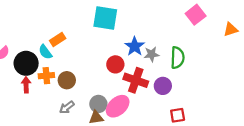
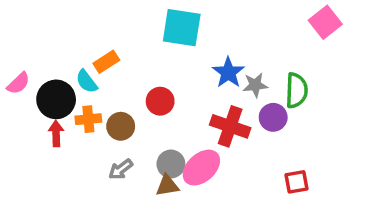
red circle: (115, 64) -> (160, 101), moved
purple circle: (163, 86) -> (273, 117), moved

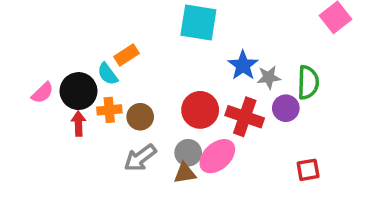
pink semicircle: (18, 83) -> (43, 93), moved
red circle: (160, 101) -> (200, 110), moved, size x1.4
gray arrow: (121, 169) -> (140, 158), size x1.4

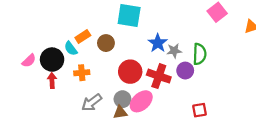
orange cross: (109, 110) -> (82, 73), moved
brown circle: (140, 117) -> (106, 43), moved

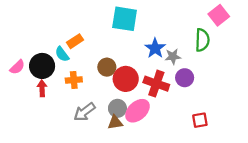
brown circle: (106, 43) -> (107, 67), moved
green semicircle: (200, 54) -> (202, 40), moved

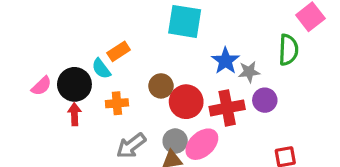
red cross: (156, 84) -> (227, 108), turned -30

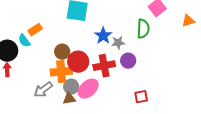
orange cross: (117, 103) -> (61, 72), moved, size x1.5

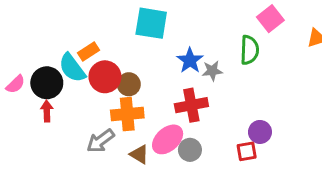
cyan semicircle: (24, 41) -> (72, 68), size x1.5
purple circle: (128, 61) -> (260, 132), moved
red circle: (78, 62) -> (105, 77), moved
gray circle: (71, 87) -> (190, 150), moved
brown triangle: (69, 99) -> (139, 154), turned 40

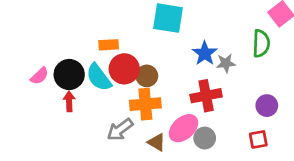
orange rectangle: (89, 51) -> (109, 45), turned 30
cyan semicircle: (72, 68) -> (99, 77), moved
purple circle: (260, 132) -> (267, 106), moved

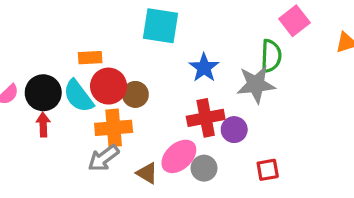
gray star: (226, 63) -> (256, 84), moved, size x1.6
orange cross: (145, 104) -> (114, 128), moved
purple circle: (267, 106) -> (234, 130), moved

